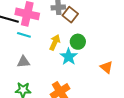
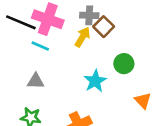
yellow arrow: (55, 42) -> (82, 37), moved
green circle: (78, 42) -> (124, 64), moved

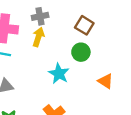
brown square: (104, 27) -> (84, 25), moved

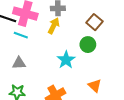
orange triangle: (105, 81) -> (95, 86), moved

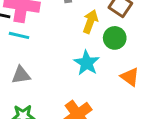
yellow arrow: (54, 26) -> (90, 22), moved
orange triangle: (95, 86) -> (130, 77), moved

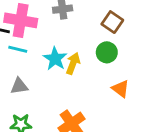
yellow arrow: (90, 22) -> (73, 63), moved
cyan star: (87, 63) -> (55, 59), moved

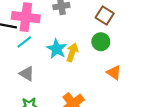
cyan line: (18, 49) -> (24, 42), turned -49
gray triangle: (19, 86) -> (27, 74), turned 42

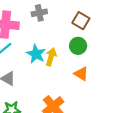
orange triangle: (114, 73) -> (81, 74), moved

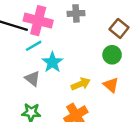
cyan star: (36, 54) -> (52, 62), moved
yellow arrow: (51, 57) -> (81, 84), moved, turned 42

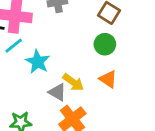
gray triangle: (32, 79) -> (57, 92), moved
yellow arrow: (81, 84) -> (73, 82), turned 66

